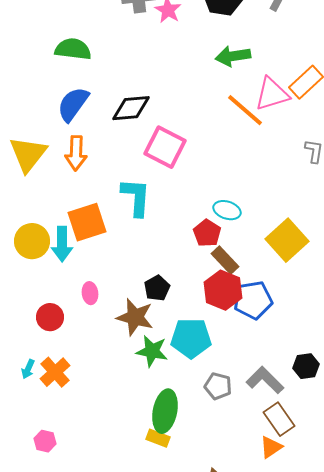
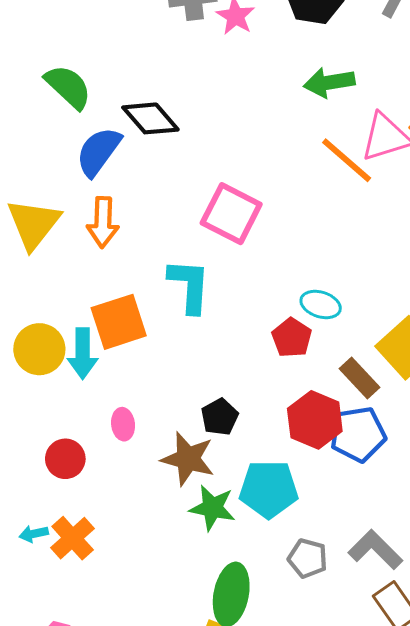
green semicircle: (73, 49) -> (68, 87), moved, turned 36
black diamond: (131, 108) -> (150, 118), moved, turned 54
brown rectangle: (225, 260) -> (360, 378), moved
cyan arrow: (28, 369) -> (34, 534), turned 54

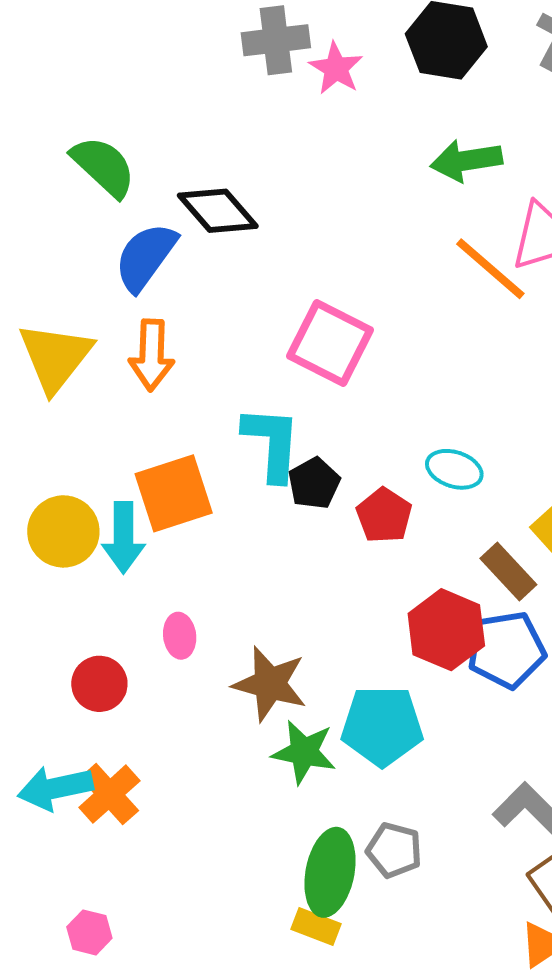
red pentagon: (292, 338) -> (384, 515), moved
black pentagon: (220, 417) -> (314, 483), moved
cyan arrow: (34, 534) -> (55, 788), size x1.8
gray pentagon: (308, 558) -> (394, 850), moved

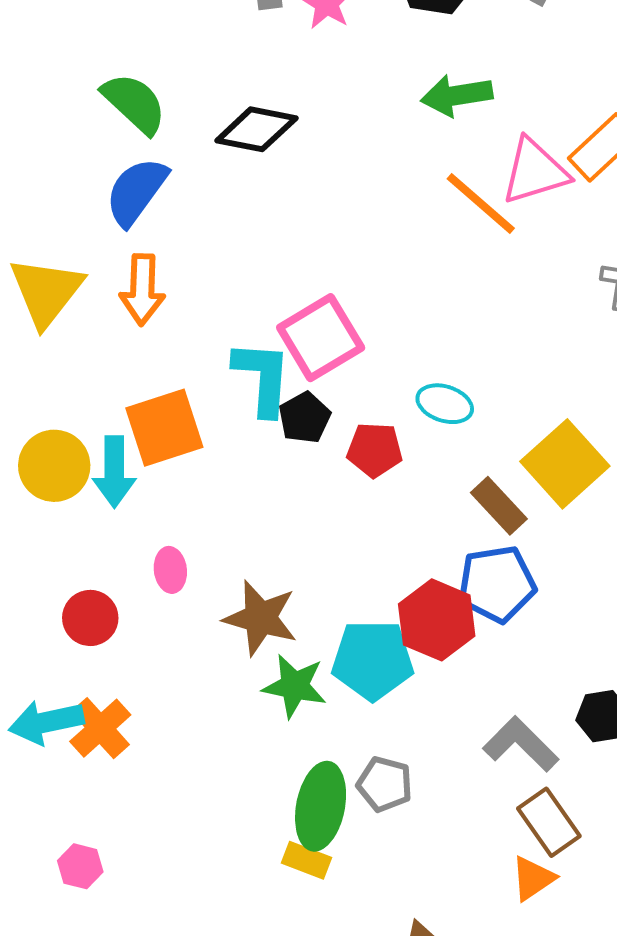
green semicircle: (103, 167) -> (134, 103), moved
black diamond: (218, 211) -> (256, 129), moved, turned -38
pink square: (330, 343) -> (321, 338), moved, turned 32
red pentagon: (384, 515) -> (375, 450), turned -30
red hexagon: (446, 630) -> (437, 620), moved

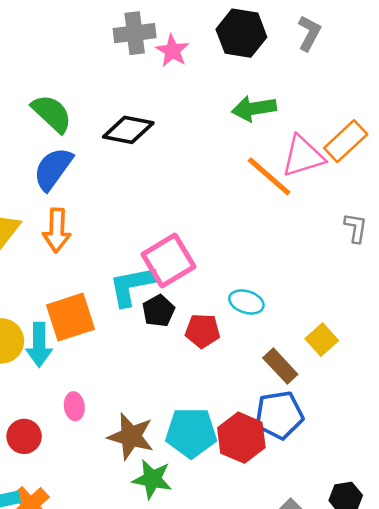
cyan L-shape: (262, 378) -> (132, 286), turned -105
yellow square: (565, 464) -> (322, 340), size x0.6
cyan pentagon: (373, 660) -> (191, 433), moved

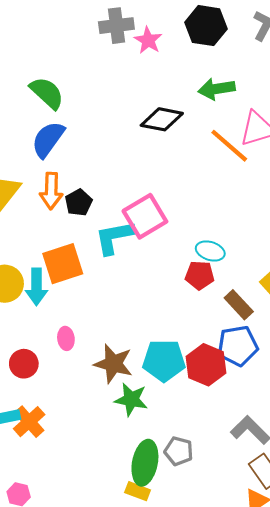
black diamond: (128, 130) -> (162, 119), moved
black pentagon: (158, 311) -> (79, 203), moved
red pentagon: (202, 331) -> (200, 275), moved

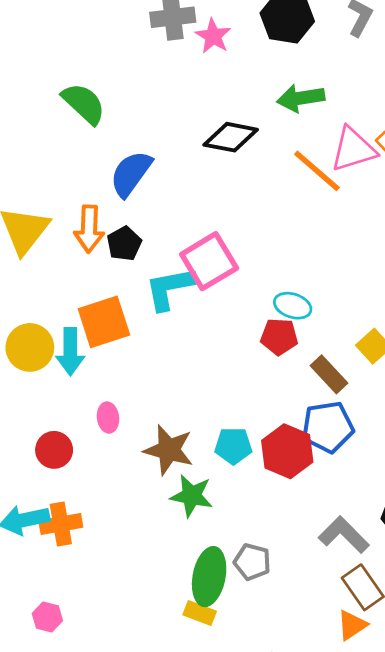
blue semicircle: (48, 139) -> (131, 174), moved
cyan pentagon: (164, 361) -> (233, 446), size x0.7
orange cross: (29, 422) -> (61, 524), turned 32

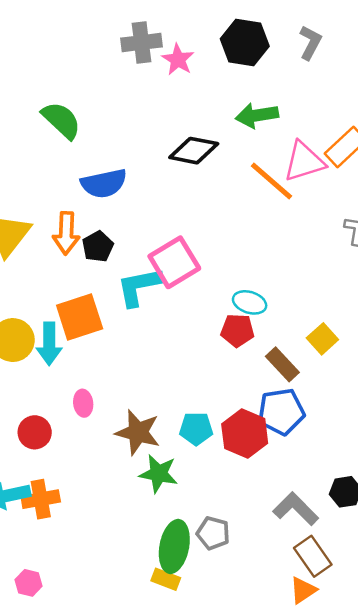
blue semicircle: (131, 174) -> (104, 183), turned -138

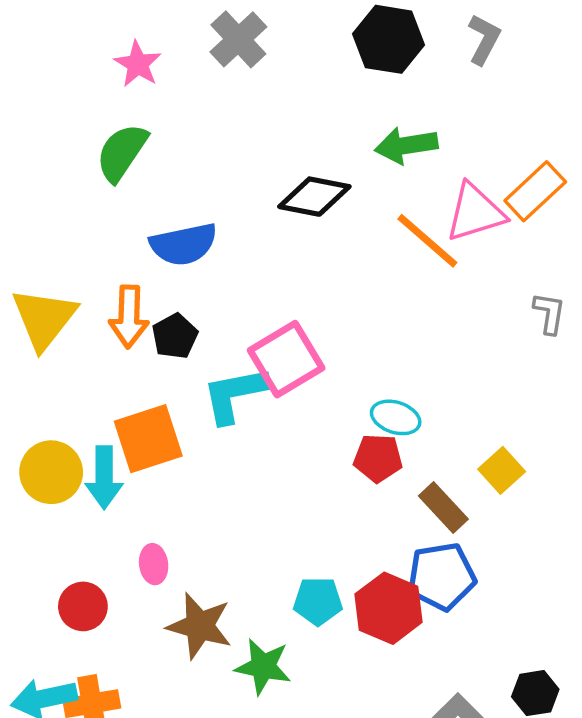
gray cross: (141, 43) -> (238, 39), turned -36
pink star: (178, 60) -> (138, 64), moved
green semicircle: (61, 120) -> (122, 152), turned -99
brown star: (138, 432) -> (200, 626), moved

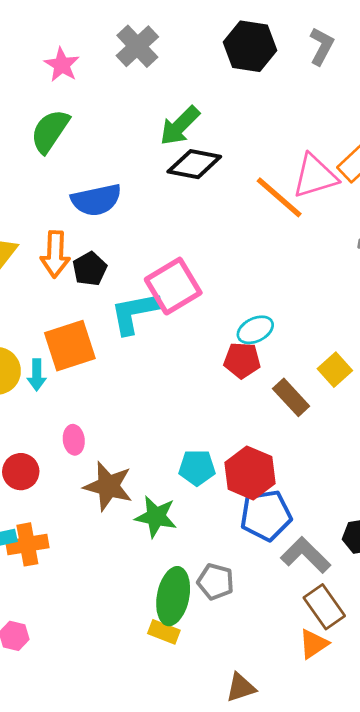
green arrow: (406, 145) -> (180, 126), moved, turned -36
cyan ellipse: (396, 417) -> (255, 330), turned -44
cyan arrow: (104, 477) -> (37, 375), size x0.7
blue pentagon: (442, 576) -> (266, 515), moved

